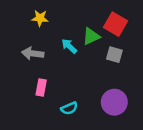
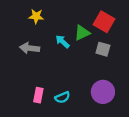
pink rectangle: (41, 88) -> (38, 95), moved

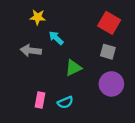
green triangle: (82, 33) -> (73, 68), moved
cyan arrow: (62, 42) -> (56, 38), moved
purple circle: (103, 92) -> (111, 84), moved

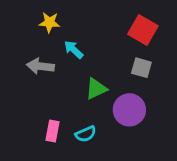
purple circle: (111, 84) -> (129, 110), moved

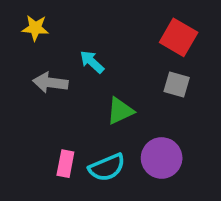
yellow star: (49, 22) -> (35, 28), moved
purple circle: (129, 110) -> (162, 158), moved
cyan semicircle: (86, 134) -> (107, 167), size x1.4

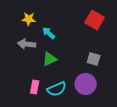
yellow star: (35, 28) -> (29, 19), moved
gray square: (177, 84) -> (94, 59), moved
green triangle: (120, 111) -> (50, 59), moved

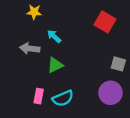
yellow star: (29, 19) -> (34, 12), moved
gray square: (94, 59) -> (118, 64), moved
purple circle: (86, 84) -> (111, 93), moved

